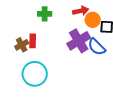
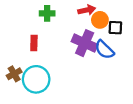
purple cross: (79, 41) -> (85, 43), turned -35
brown cross: (22, 45) -> (14, 74), moved

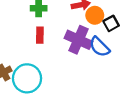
black square: (115, 28) -> (111, 23), turned -32
red rectangle: (34, 43) -> (40, 35), moved

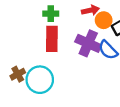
red rectangle: (40, 35) -> (52, 39), size x1.6

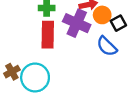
purple cross: (88, 43) -> (77, 23), moved

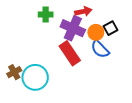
orange circle: (102, 15) -> (96, 32), moved
red rectangle: (48, 35) -> (70, 53), moved, turned -35

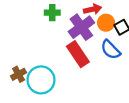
purple cross: (73, 28) -> (81, 27), turned 30
orange circle: (96, 32) -> (106, 23), moved

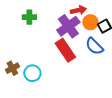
green cross: (52, 13) -> (29, 17), moved
cyan circle: (41, 80) -> (32, 73), size x0.7

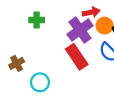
brown cross: (12, 68) -> (17, 63), moved

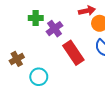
purple cross: (80, 30) -> (55, 29), moved, size x0.7

